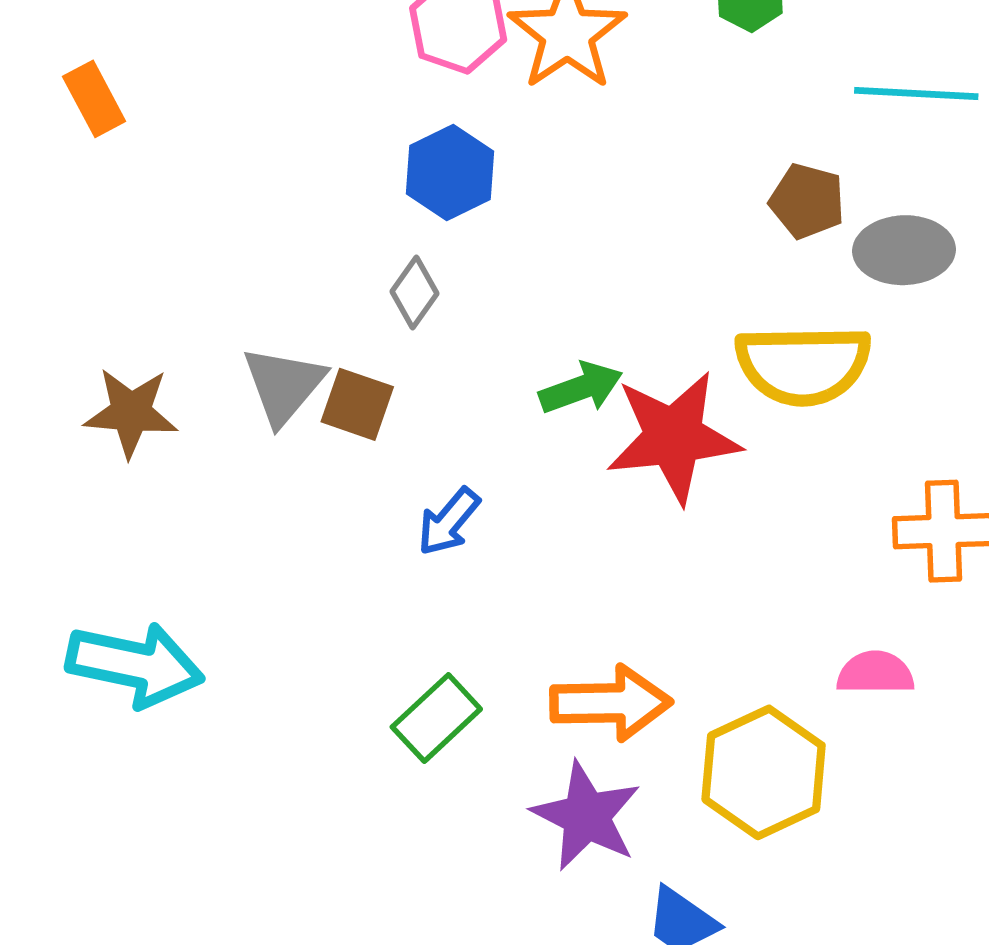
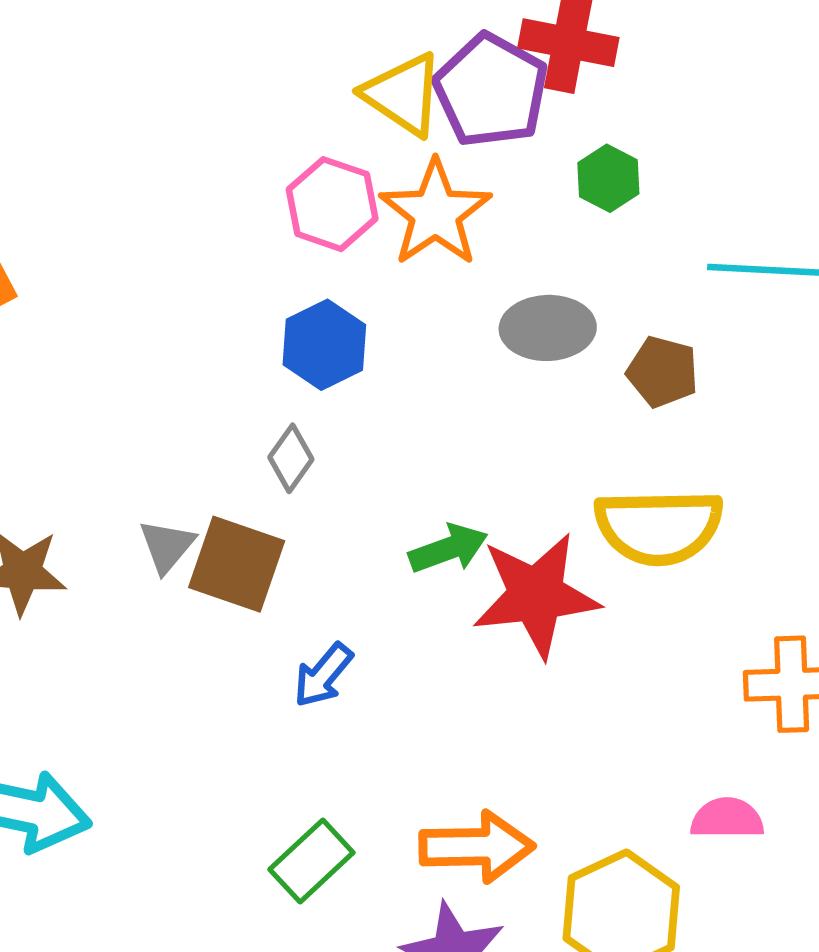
gray ellipse: (904, 250) -> (548, 328), moved
gray triangle: (284, 385) -> (167, 546), size x0.7
brown square: (357, 404) -> (237, 564), size x1.4

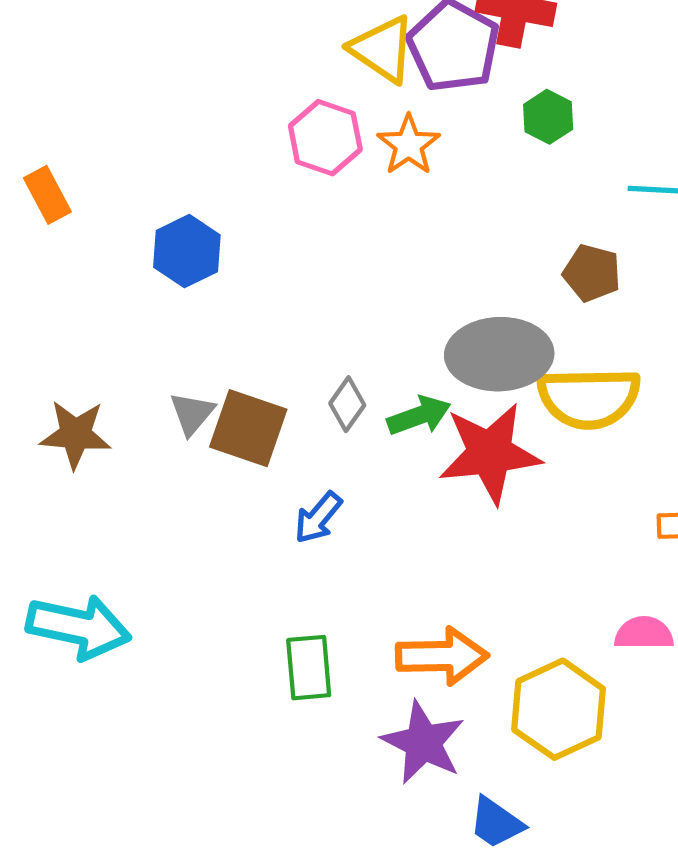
orange star: (435, 213) -> (409, 145), size x0.7
gray ellipse: (548, 328) -> (499, 354), moved, size x1.4
blue hexagon: (324, 345) -> (187, 251), moved
gray diamond: (291, 458) -> (347, 404), moved
green rectangle: (311, 861) -> (309, 668), turned -52

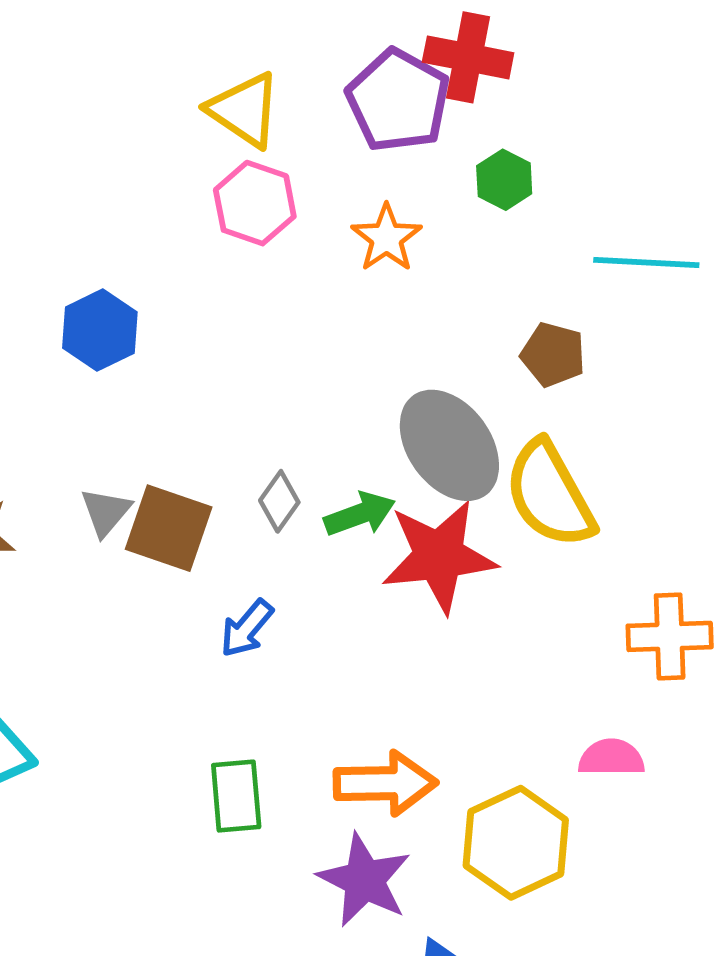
yellow triangle: (383, 49) -> (244, 110), moved
orange star: (409, 145) -> (386, 238), moved
gray ellipse: (499, 354) -> (449, 445), turned 56
yellow semicircle: (589, 398) -> (550, 494), turned 62

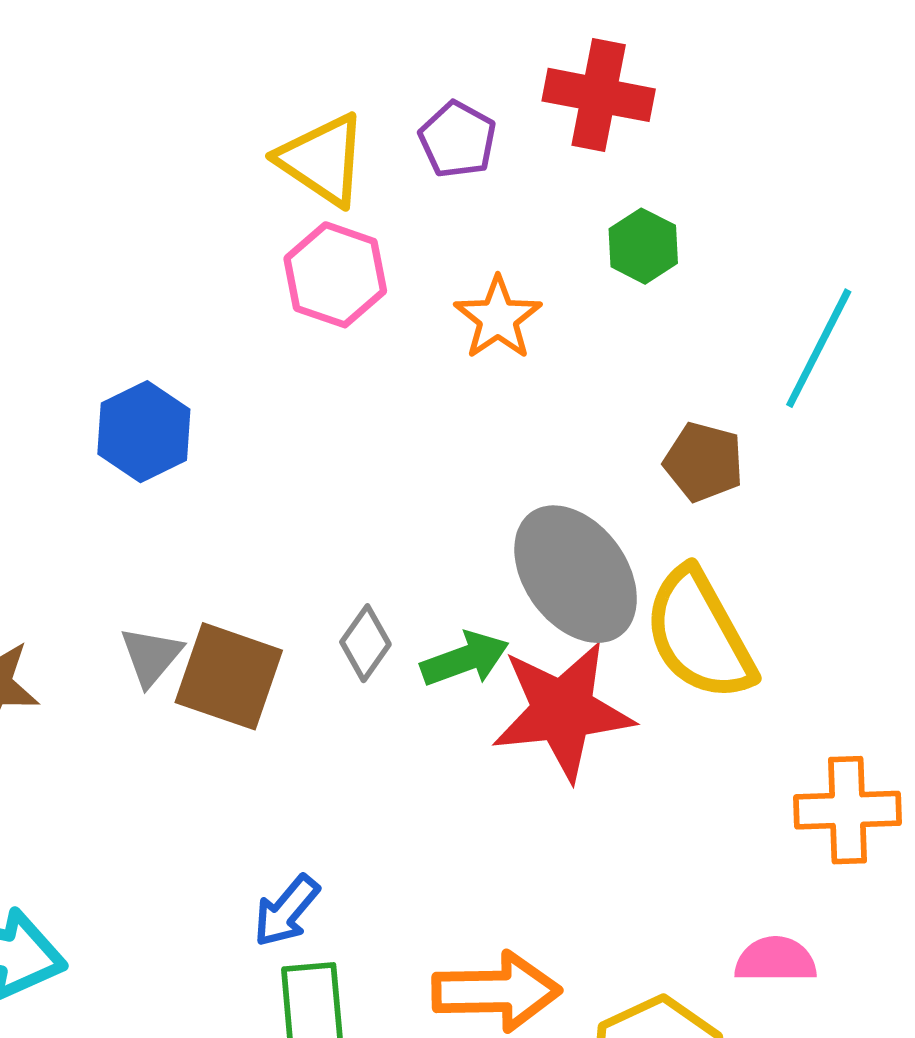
purple pentagon: (398, 101) -> (458, 140), moved, size x0.6
cyan line: (646, 262) -> (819, 348), turned -66
blue arrow: (247, 628) -> (286, 911), moved

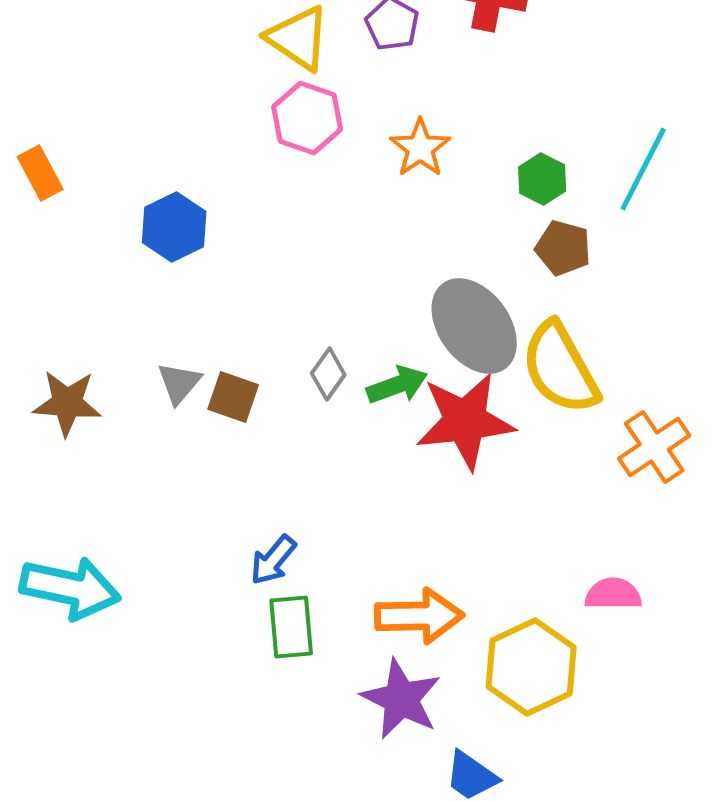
green hexagon: (643, 246) -> (542, 179), moved
brown square: (229, 676) -> (233, 397), size x0.7
orange cross: (847, 810) -> (654, 447), moved, turned -32

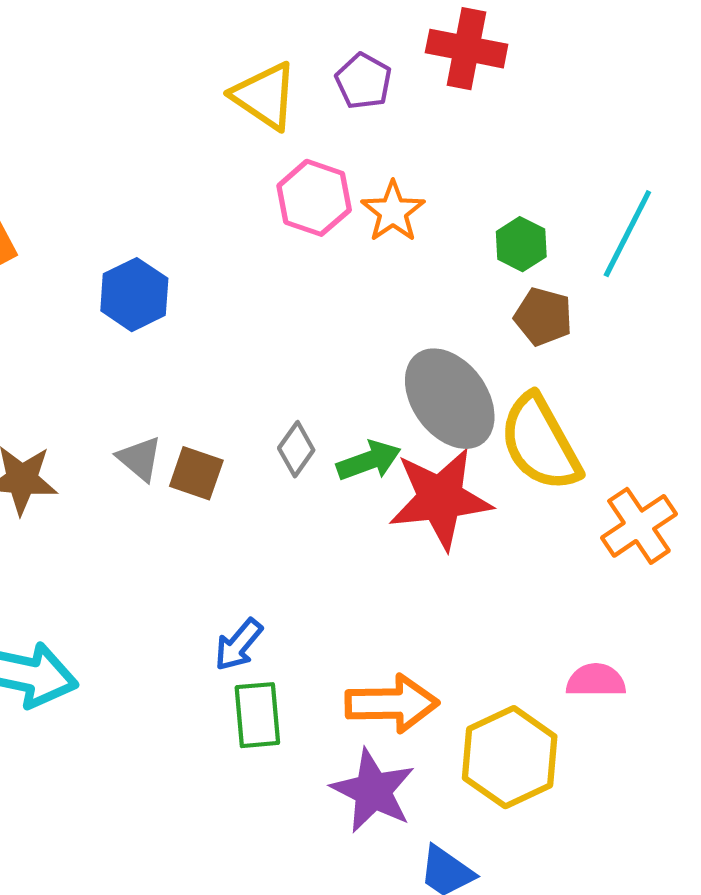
pink hexagon: (307, 118) -> (314, 198), moved
gray triangle: (179, 383) -> (140, 459), turned -30

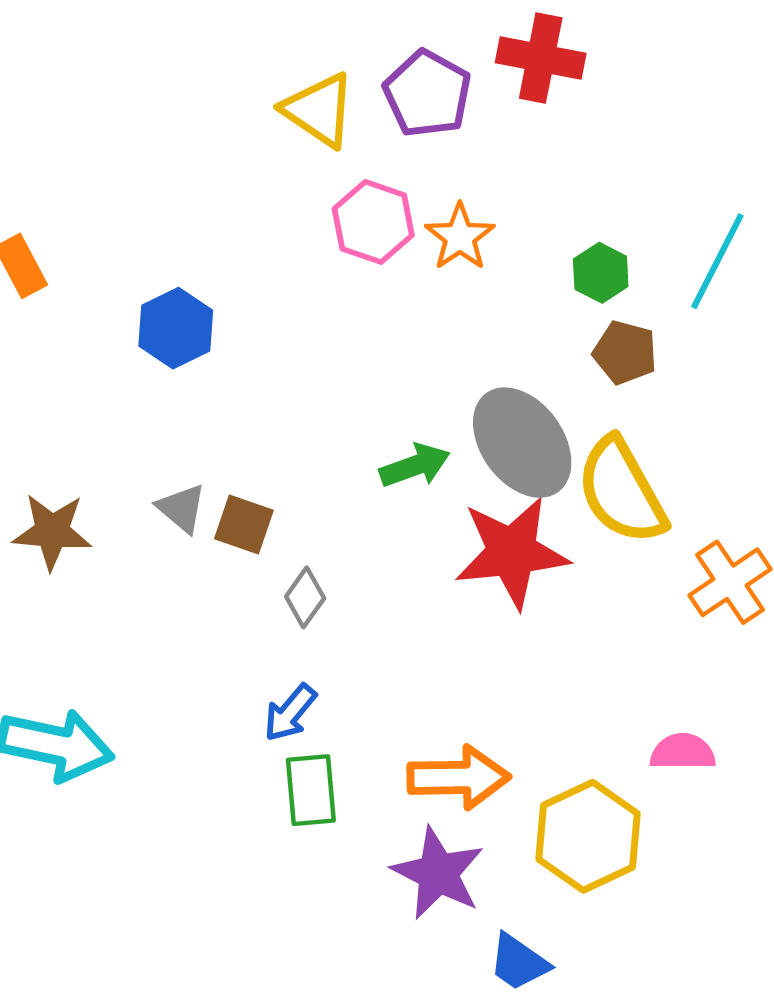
purple pentagon: (364, 81) -> (427, 94), size x1.4
gray diamond: (296, 449) -> (305, 597), moved
green arrow: (369, 461) -> (415, 466), moved

